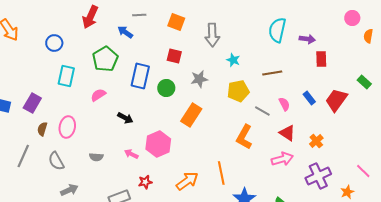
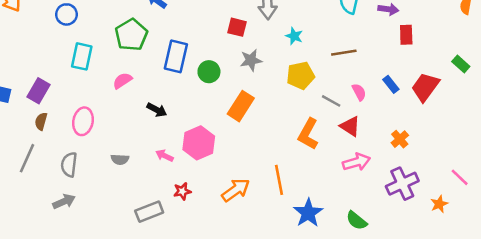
red square: (174, 56) -> (237, 27), moved
brown semicircle: (42, 129) -> (41, 121), moved
red triangle: (287, 133) -> (350, 126), moved
gray semicircle: (56, 161) -> (69, 165), turned 36
gray arrow: (69, 190) -> (64, 201), moved

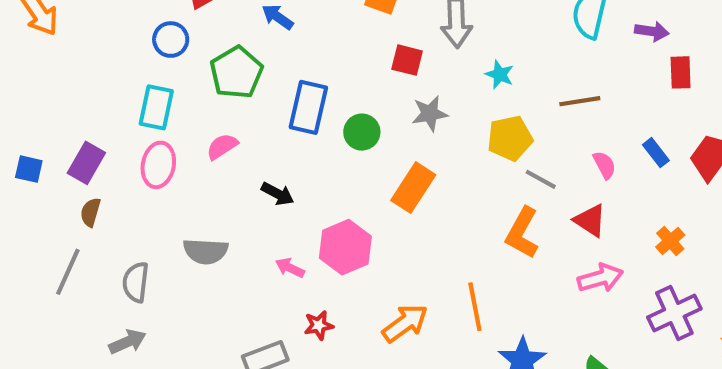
blue circle: (66, 14) -> (171, 40), moved
gray line: (331, 101) -> (541, 179), moved
pink ellipse: (83, 121) -> (158, 165), moved
gray semicircle: (120, 159) -> (206, 251), moved, size x1.5

